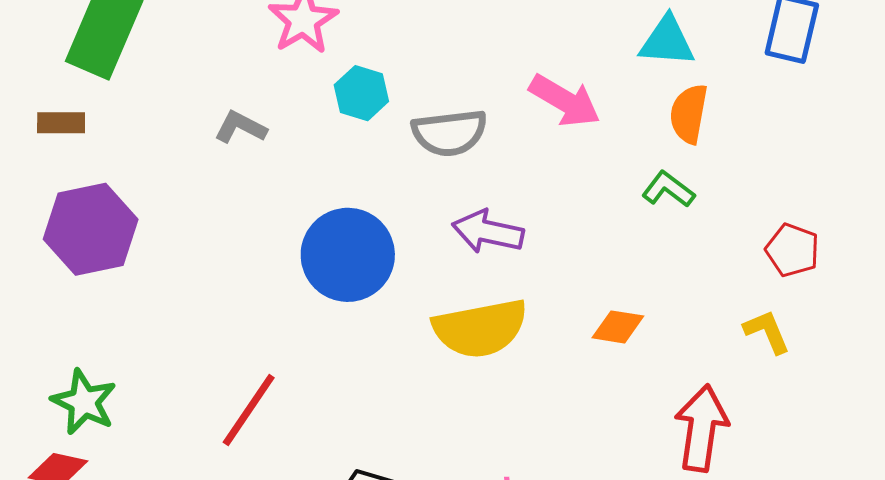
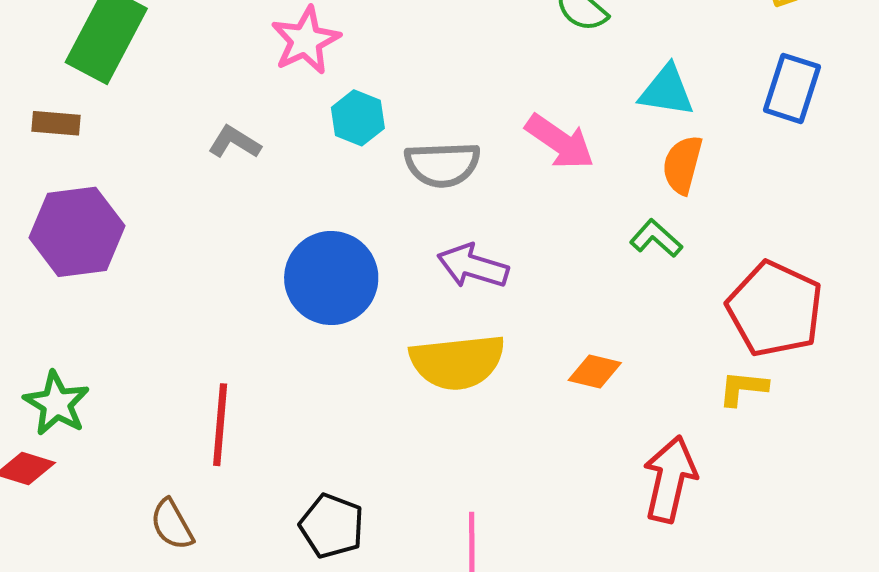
red pentagon: (792, 250) -> (775, 309), size x1.8
yellow L-shape: (767, 332) -> (743, 388), turned -66
red line: (249, 410) -> (220, 425), turned -34

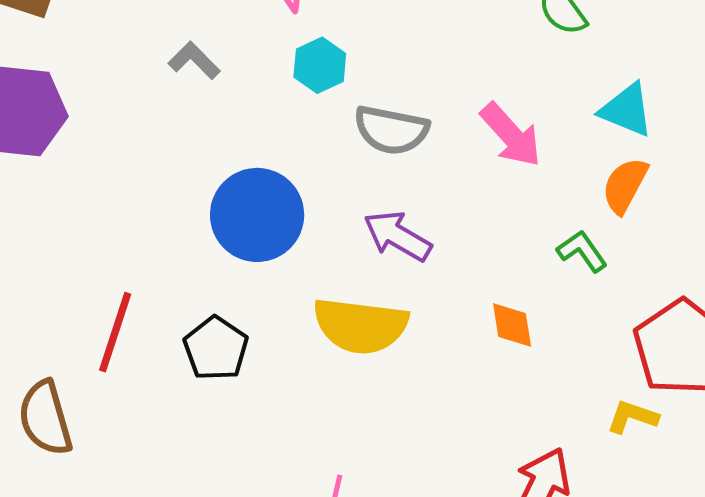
orange diamond: (595, 371) -> (512, 325), moved, turned 54
brown semicircle: (172, 524) -> (45, 418), size x1.4
black pentagon: (332, 526) -> (216, 348), moved

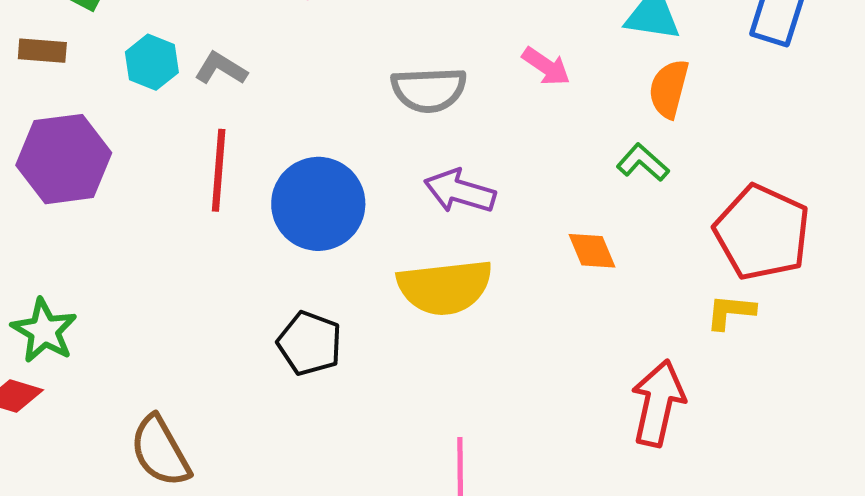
cyan hexagon: (320, 65) -> (152, 62), moved
pink arrow: (511, 135) -> (546, 66), size x0.7
red line: (115, 332) -> (219, 170), moved

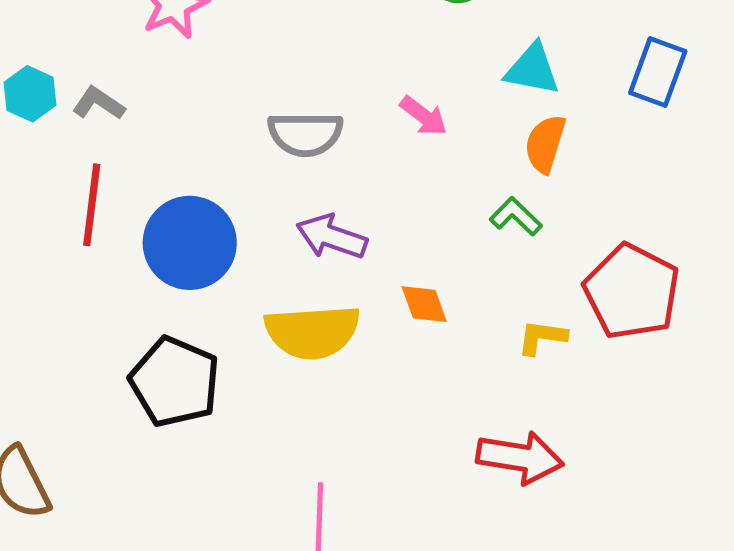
orange diamond: (592, 251) -> (424, 304), moved
yellow L-shape: (731, 312) -> (542, 337), moved
black pentagon: (310, 343) -> (175, 382), size x1.4
red arrow: (658, 403) -> (520, 457), turned 84

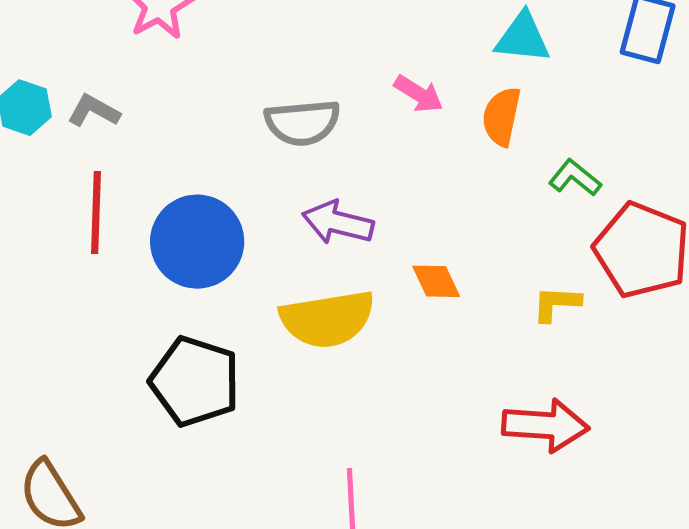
orange semicircle: (545, 144) -> (502, 116), moved
green L-shape: (516, 216) -> (575, 178), moved

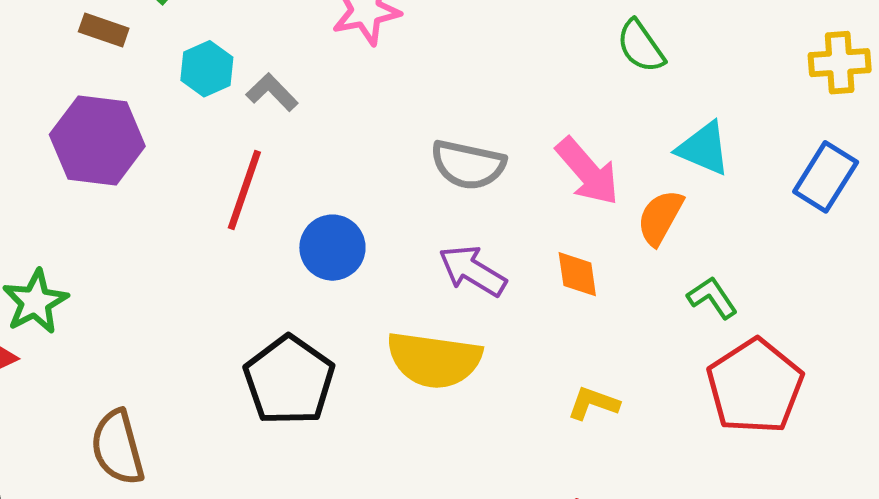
pink arrow: (419, 94) -> (587, 172), size x1.5
blue circle: (197, 242) -> (332, 248), size x0.7
orange diamond: (436, 281) -> (577, 274), moved
yellow L-shape: (556, 304) -> (593, 403), moved

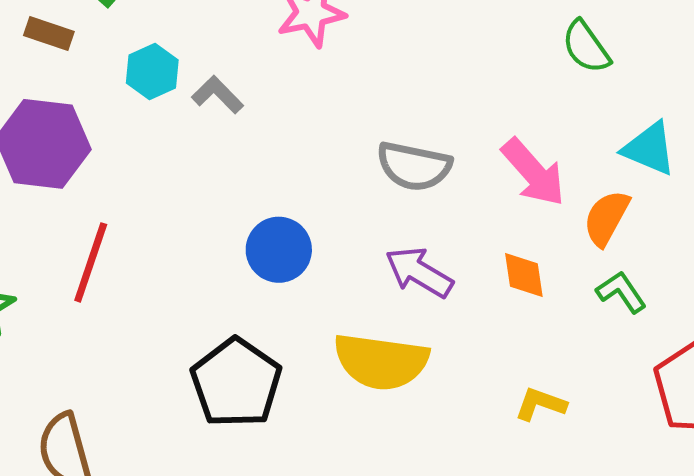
red line: (244, 190) -> (91, 262), moved
green L-shape: (712, 298) -> (621, 292), moved

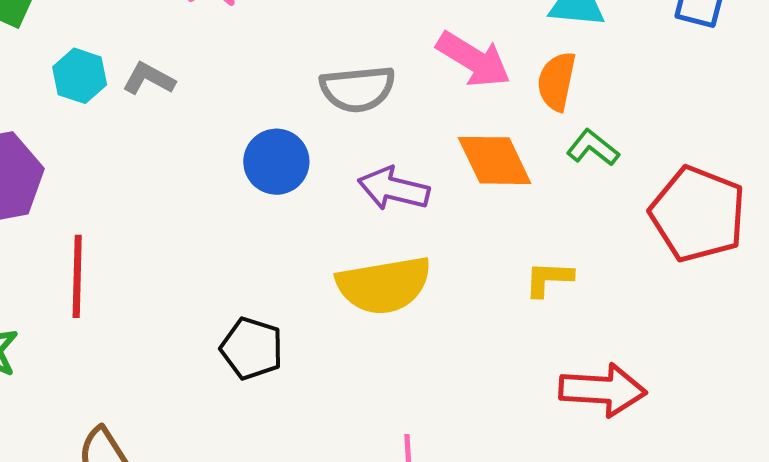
blue circle: (279, 250) -> (276, 162), moved
orange diamond: (524, 275) -> (495, 160), size x1.5
black pentagon: (236, 383) -> (252, 348), size x0.7

